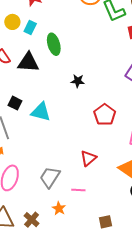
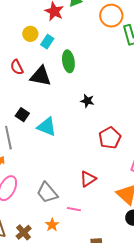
gray trapezoid: (50, 177) -> (47, 193), turned -80

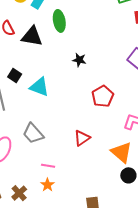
gray trapezoid: (47, 193) -> (33, 133), moved
pink line: (74, 209) -> (48, 166), moved

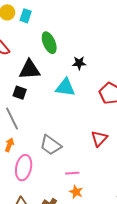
green ellipse: (59, 21) -> (49, 43), moved
black triangle: (32, 36) -> (30, 70), moved
cyan triangle: (39, 87) -> (65, 87), moved

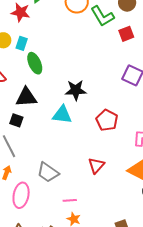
green ellipse: (49, 43) -> (35, 63), moved
black star: (79, 63) -> (76, 90), size x1.5

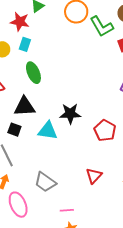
cyan rectangle: (22, 43) -> (25, 44), moved
black star: (76, 90) -> (70, 114), moved
cyan triangle: (62, 115) -> (48, 131), moved
pink ellipse: (21, 195) -> (18, 205), turned -35

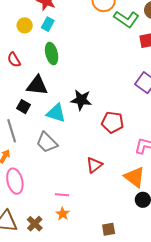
green L-shape: (102, 26) -> (126, 19), turned -35
red pentagon: (105, 131) -> (113, 122), turned -30
gray trapezoid: (45, 182) -> (47, 142), moved

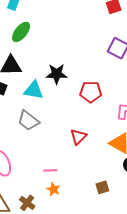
green ellipse: (52, 54) -> (21, 32), turned 60
brown square: (109, 229) -> (102, 187), moved

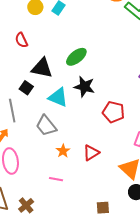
green ellipse: (21, 32) -> (76, 57), moved
orange star: (53, 189) -> (63, 151), moved

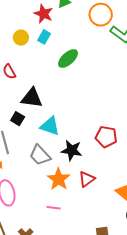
green ellipse: (76, 57) -> (68, 58), moved
black star: (84, 87) -> (72, 150), moved
orange star: (63, 151) -> (59, 179), size x1.6

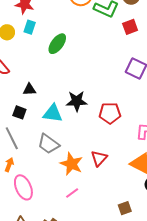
black triangle: (32, 98) -> (29, 89), size x0.6
black star: (72, 150) -> (77, 101), moved
pink line: (54, 208) -> (72, 193), turned -32

